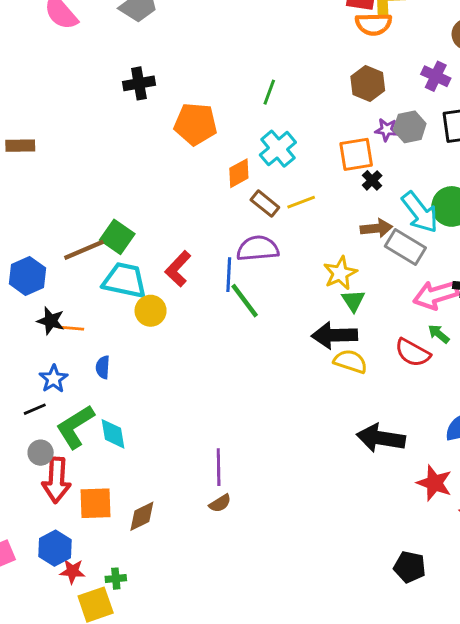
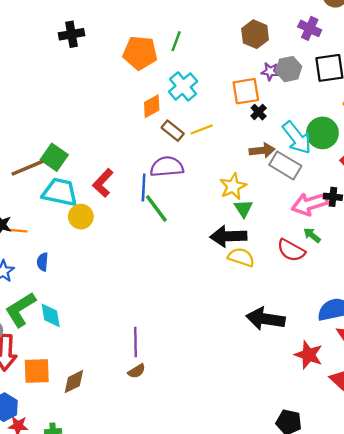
orange pentagon: (195, 124) -> (140, 53), moved

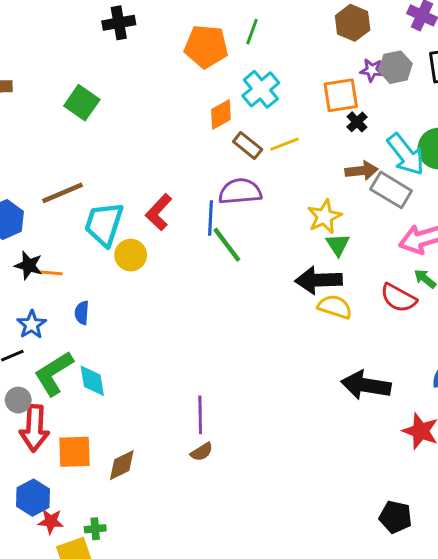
green square: (54, 157) -> (82, 103), moved
cyan trapezoid: (60, 192) -> (104, 224), turned -84

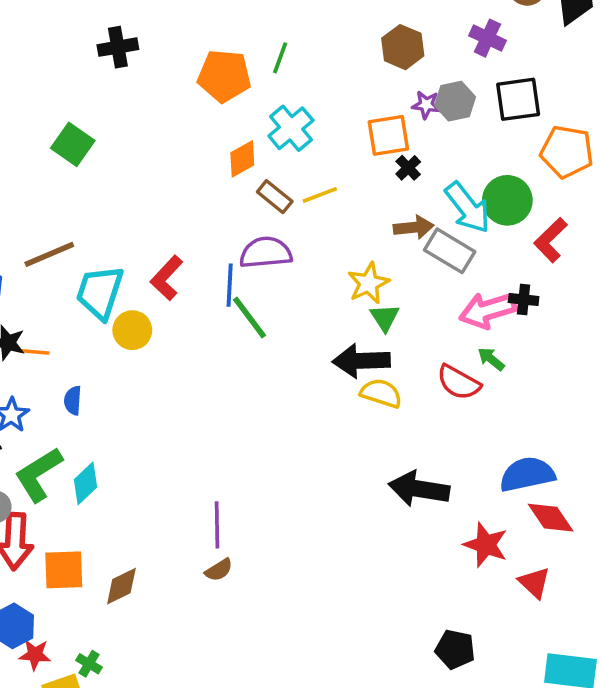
cyan diamond: (92, 381) -> (85, 483), turned 56
green cross: (95, 529) -> (89, 664), turned 36

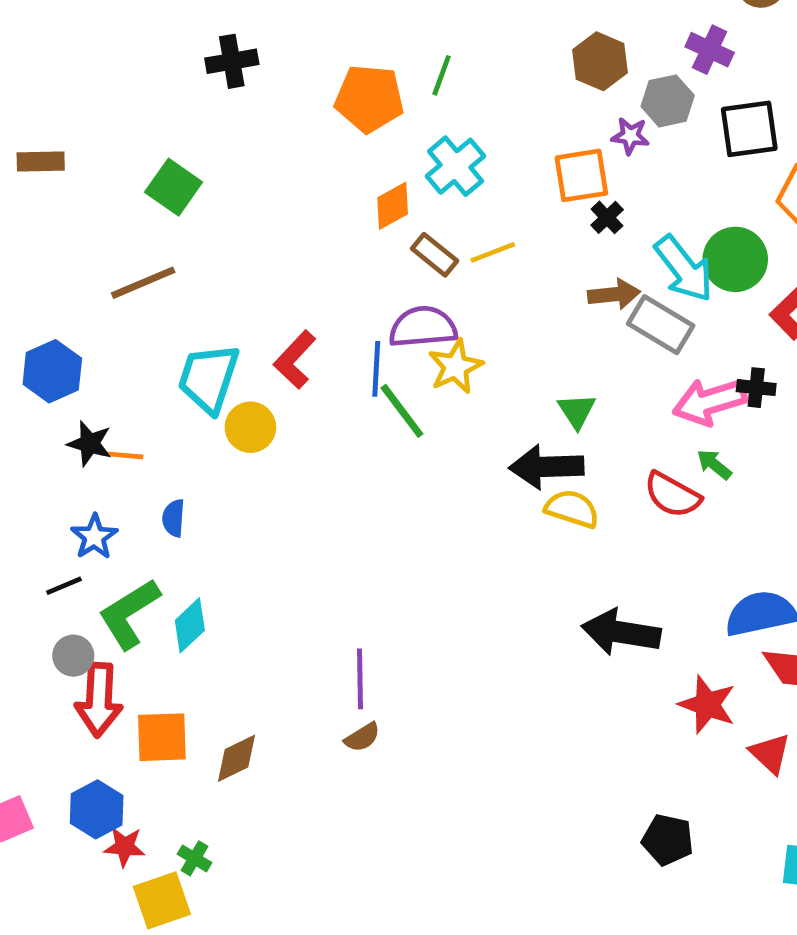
gray hexagon: (455, 101) -> (668, 101), moved
brown line: (49, 254) -> (143, 283), moved
yellow star: (368, 283) -> (456, 367), moved

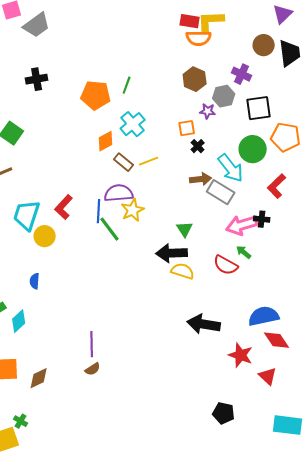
orange square: (581, 175) -> (187, 128), size x0.7
green circle: (735, 259) -> (253, 149), moved
blue semicircle: (174, 518) -> (35, 281), moved

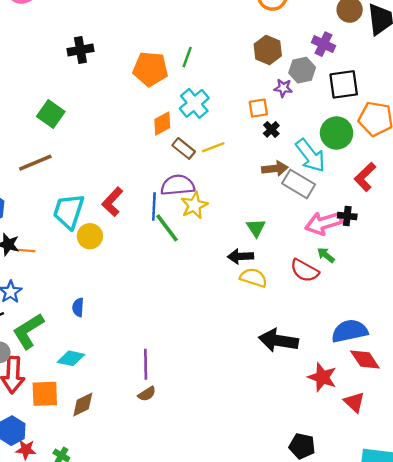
black arrow: (172, 253) -> (240, 256), size x0.7
blue semicircle: (35, 281) -> (78, 307), moved
cyan diamond: (19, 321) -> (71, 358), moved, turned 55

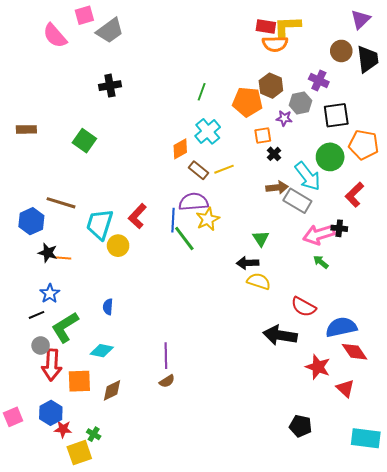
orange pentagon: (150, 69) -> (247, 102), moved
brown line: (35, 163) -> (61, 203), moved, turned 40
red semicircle: (305, 271) -> (304, 307), moved

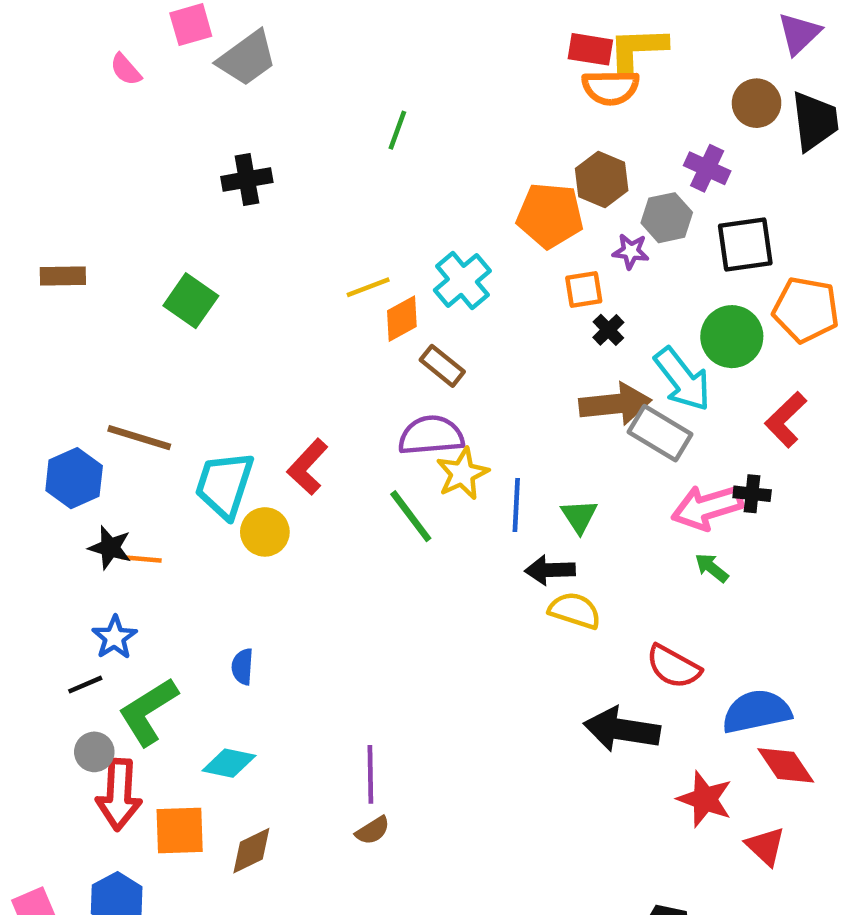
pink semicircle: (55, 36) -> (126, 69), size x0.6
green line: (202, 92) -> (397, 130), moved
yellow line: (224, 169) -> (368, 287), moved
brown arrow: (277, 188) -> (615, 404), size x1.4
blue line: (173, 220) -> (516, 505), moved

